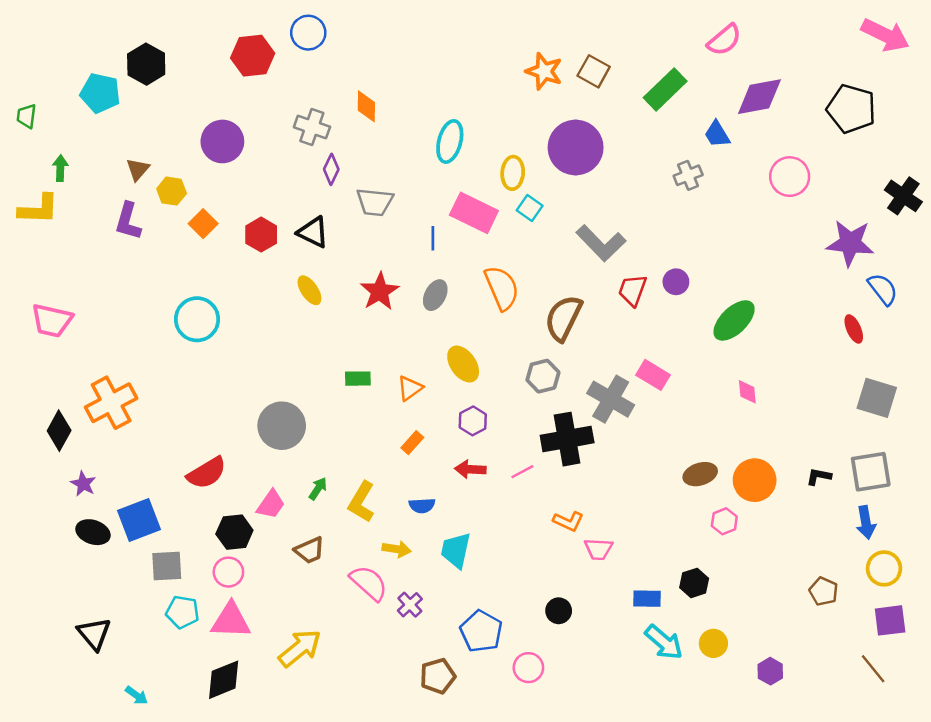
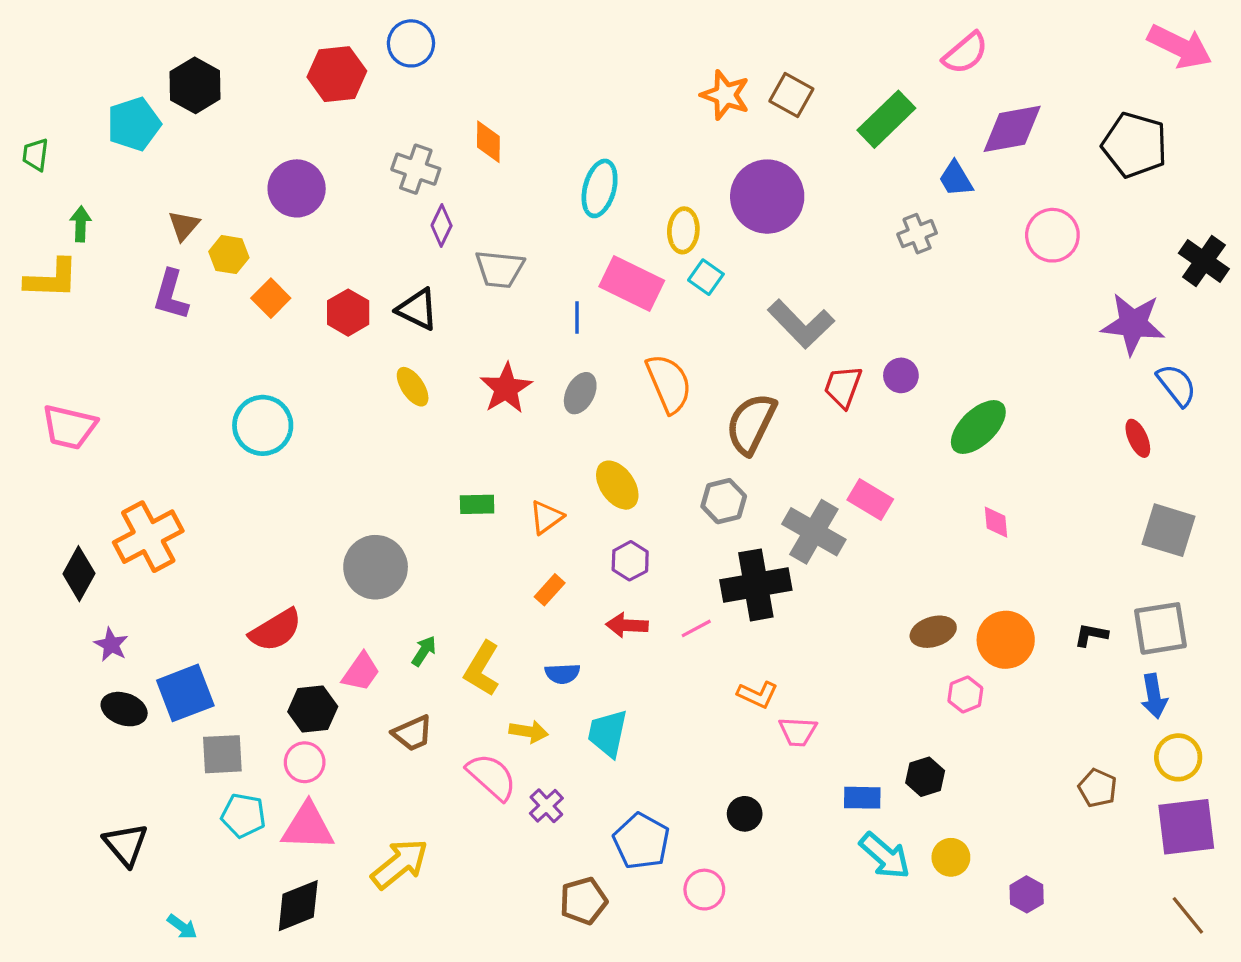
cyan pentagon: (100, 93) -> (134, 124), turned -30
purple square: (890, 620) -> (1186, 827), size x1.4
brown line: (873, 669) -> (1188, 915), moved

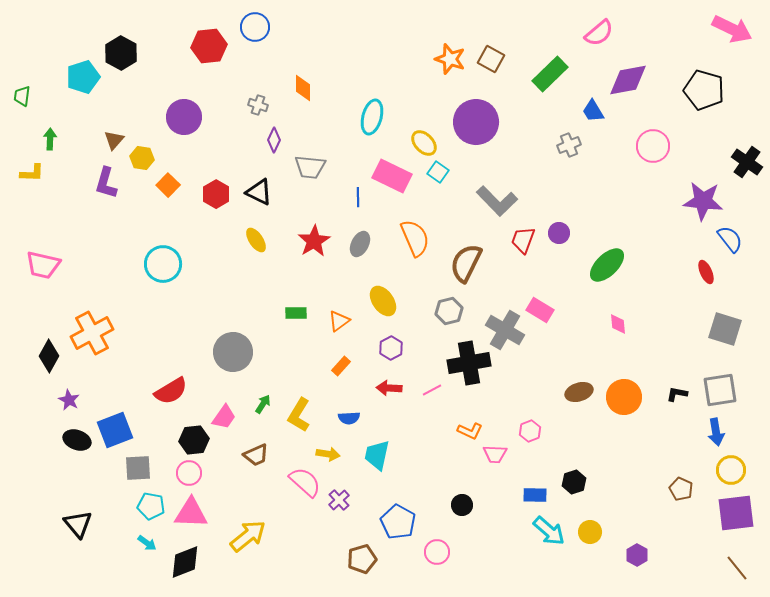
gray cross: (416, 169) -> (258, 105), size x0.7
yellow ellipse: (683, 230) -> (424, 143), turned -48
yellow L-shape: (52, 279) -> (32, 173), size x0.7
pink hexagon: (965, 695) -> (530, 431), moved
cyan arrow: (182, 927) -> (147, 543), moved

